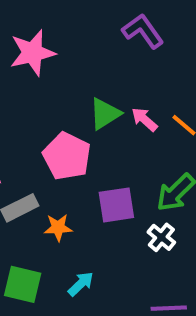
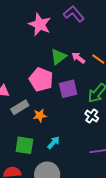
pink star: (32, 53) -> (40, 24), moved, turned -30
purple square: (116, 205) -> (68, 89), moved

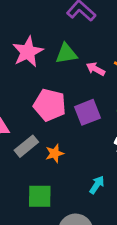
pink star: (40, 24) -> (28, 52), moved, turned 30
green triangle: (58, 57) -> (66, 54), moved, turned 36
cyan arrow: (53, 143) -> (97, 185), moved

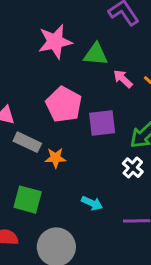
gray rectangle: (26, 146) -> (27, 142), turned 50
cyan arrow: (97, 185) -> (92, 203), turned 66

